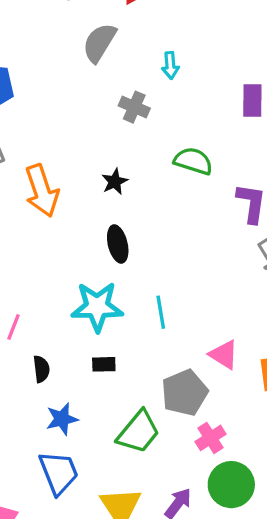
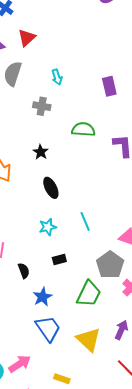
cyan star: (97, 307) -> (48, 227), size x0.6

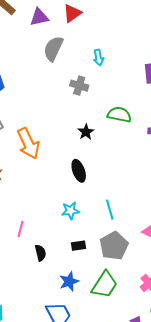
black star: (41, 152) -> (86, 132), moved
gray pentagon: (110, 265) -> (114, 246), moved
blue star: (43, 297) -> (69, 281), moved

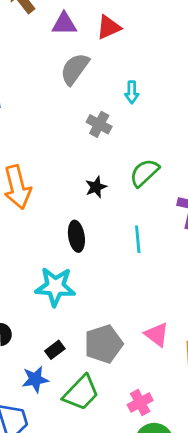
green semicircle: (119, 115) -> (144, 173), turned -65
cyan line: (110, 210) -> (138, 239), moved
cyan star: (70, 211) -> (55, 287), size x1.6
black rectangle: (79, 246) -> (55, 350), moved, turned -40

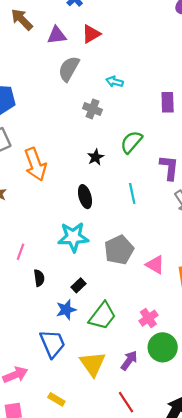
cyan arrow: (132, 92) -> (115, 82), turned 112
gray pentagon: (103, 344) -> (119, 250), moved

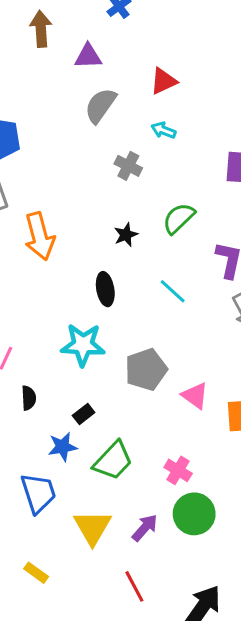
brown arrow: (22, 19) -> (41, 29), turned 35
red triangle: (91, 34) -> (163, 81), moved
cyan line: (132, 193) -> (173, 291), turned -42
pink cross: (148, 318) -> (178, 470), turned -30

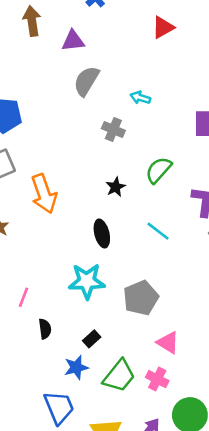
red triangle: (163, 81) -> (163, 27), moved
pink triangle: (195, 396) -> (168, 343), moved
pink cross: (178, 470) -> (157, 379), moved

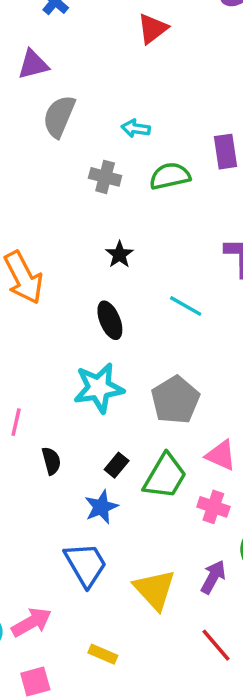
green semicircle: (159, 170) -> (170, 176), moved, turned 44
green trapezoid: (119, 376) -> (165, 476), moved

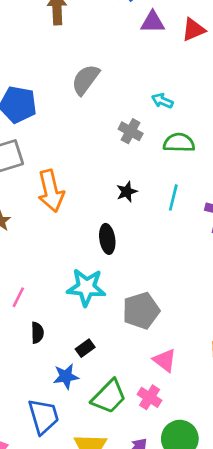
purple triangle: (33, 64) -> (153, 22), moved
gray semicircle: (59, 116) -> (86, 80), moved
cyan line: (186, 306) -> (173, 197), moved, turned 60
green trapezoid: (165, 476) -> (109, 397), moved

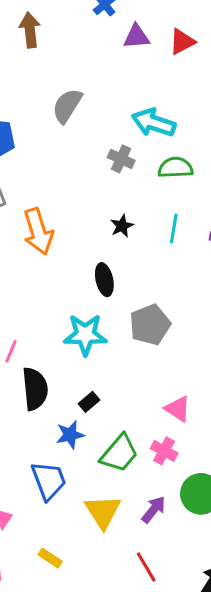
cyan arrow: (162, 101) -> (154, 123), size x1.8
gray pentagon: (141, 311) -> (150, 325), moved
black semicircle: (37, 333) -> (35, 389), size x1.8

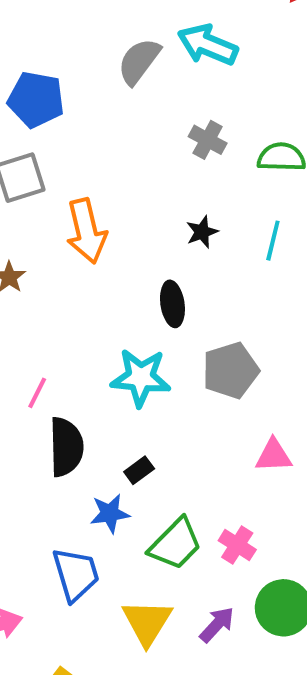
cyan arrow: (154, 123) -> (208, 45), moved
pink triangle: (178, 409) -> (273, 455), moved, turned -40

